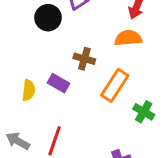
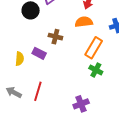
orange rectangle: (115, 85) -> (94, 48), moved

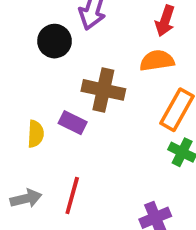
brown cross: (55, 37) -> (103, 90), size x1.5
gray arrow: (14, 92) -> (26, 199), turned 140

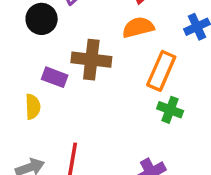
purple rectangle: (73, 123) -> (55, 77), moved

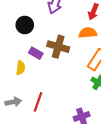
black circle: (42, 19) -> (25, 25), moved

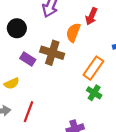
orange semicircle: (88, 33) -> (73, 33), moved, turned -66
yellow semicircle: (21, 68) -> (12, 83), moved, turned 56

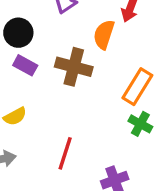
purple rectangle: (28, 59) -> (25, 65), moved
red line: (29, 112) -> (65, 153), moved

